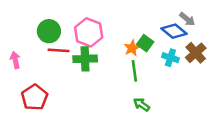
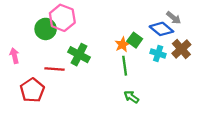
pink hexagon: (89, 32) -> (62, 18), moved
red line: (59, 50) -> (54, 69), moved
green cross: (85, 59) -> (79, 55), turned 30

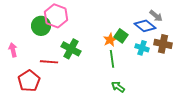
brown cross: (181, 49) -> (163, 44), turned -36

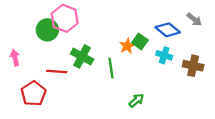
gray arrow: (156, 16) -> (194, 19), moved
brown cross: (163, 44) -> (193, 66), moved
green line: (112, 59) -> (111, 68), moved
green arrow: (118, 87) -> (136, 100), turned 104

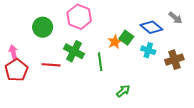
pink hexagon: (65, 18) -> (79, 17), moved
brown cross: (193, 66) -> (174, 60), turned -30
red pentagon: (33, 93) -> (16, 70), moved

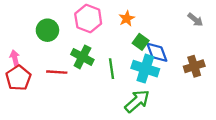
blue diamond: (151, 27) -> (157, 52), moved, turned 30
orange star: (115, 42) -> (127, 19), moved
cyan cross: (148, 50) -> (145, 69), moved, size x1.6
green arrow: (123, 91) -> (137, 101), size x1.6

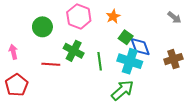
red pentagon: (18, 78) -> (16, 85), moved

